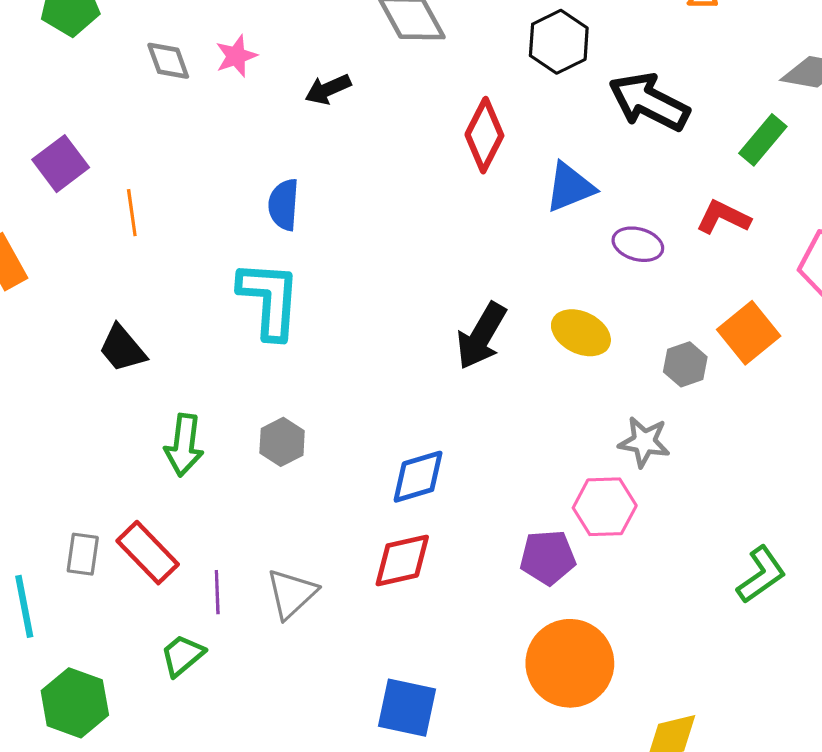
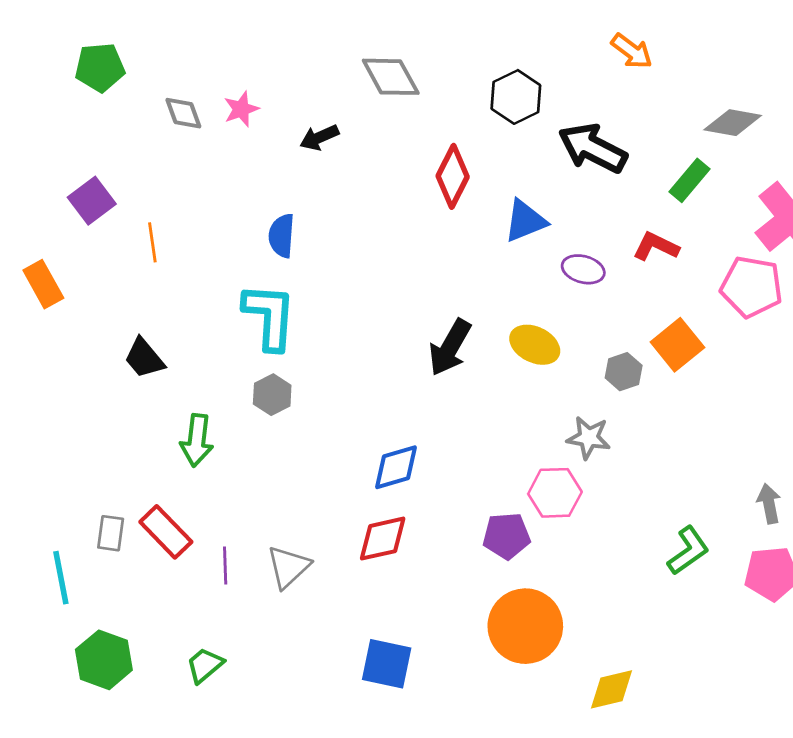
gray hexagon: (282, 442) -> (272, 395), moved
green trapezoid: (182, 655) -> (205, 665), moved

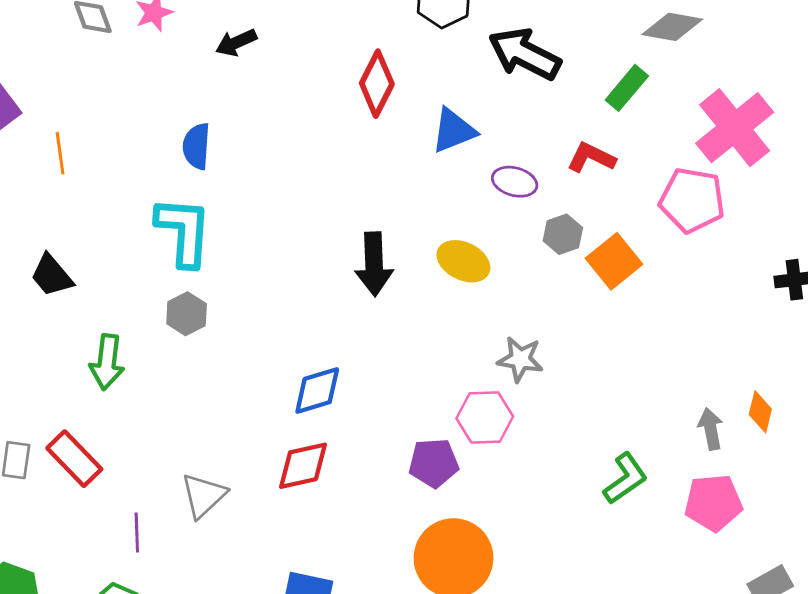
black arrow: (450, 347) -> (374, 264), turned -32
gray hexagon: (624, 372) -> (563, 234), moved
purple line: (225, 566) -> (137, 532), moved

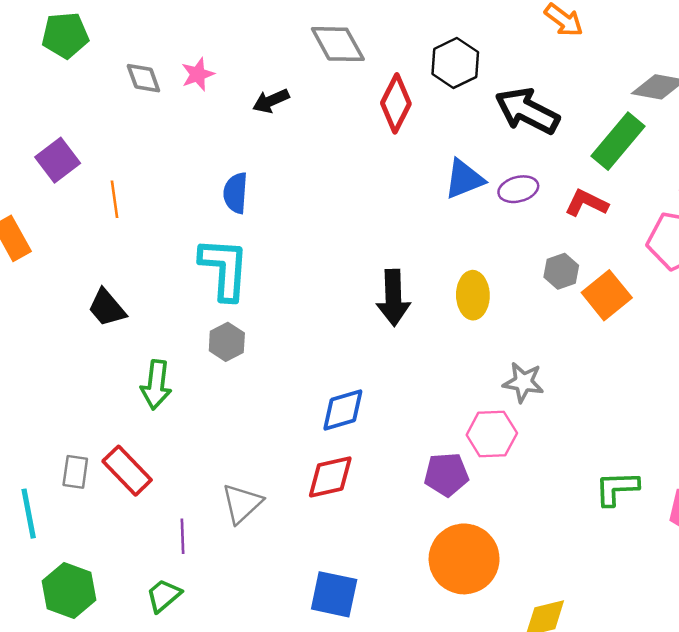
red diamond: (377, 84) -> (396, 103), moved
green rectangle: (627, 88) -> (618, 141), size x1.4
purple ellipse: (515, 182) -> (518, 189), moved, turned -30
yellow ellipse: (463, 261) -> (473, 295), turned 63
green L-shape: (625, 479) -> (617, 488), turned -147

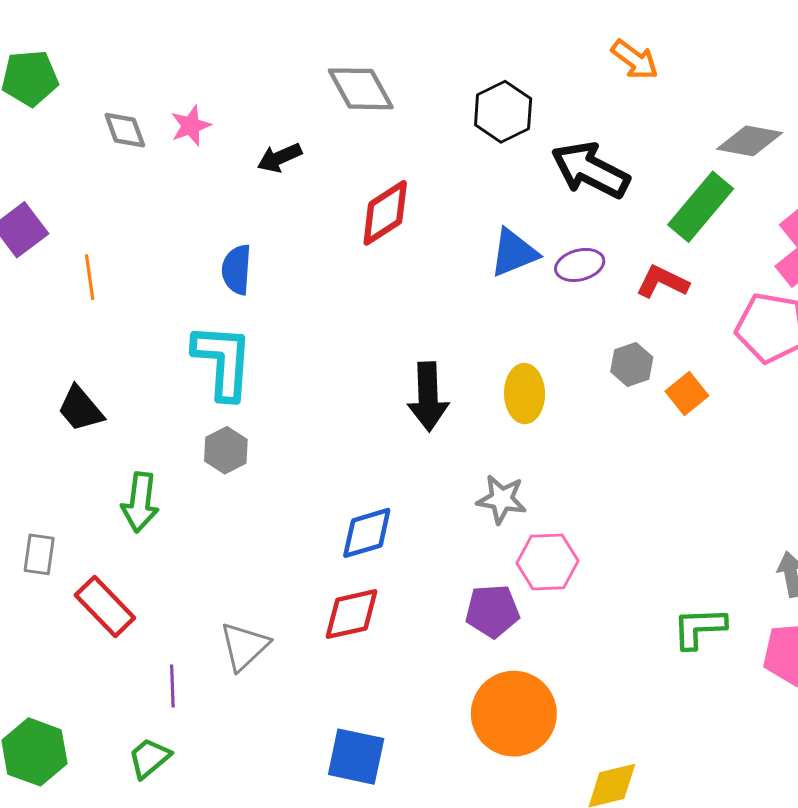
red diamond: (396, 103) -> (385, 213), moved, turned 30
orange square: (607, 295) -> (687, 394), size x0.7
gray star: (523, 382) -> (502, 499), moved
gray rectangle: (75, 472) -> (39, 554), moved

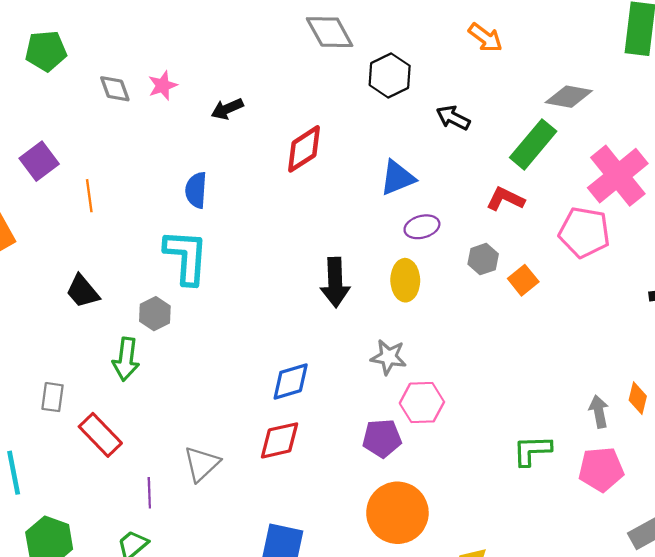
gray diamond: (361, 89) -> (330, 32), moved
black arrow: (590, 170) -> (453, 118), size x0.6
purple ellipse: (580, 265) -> (422, 227), moved
gray hexagon: (226, 450) -> (155, 314), moved

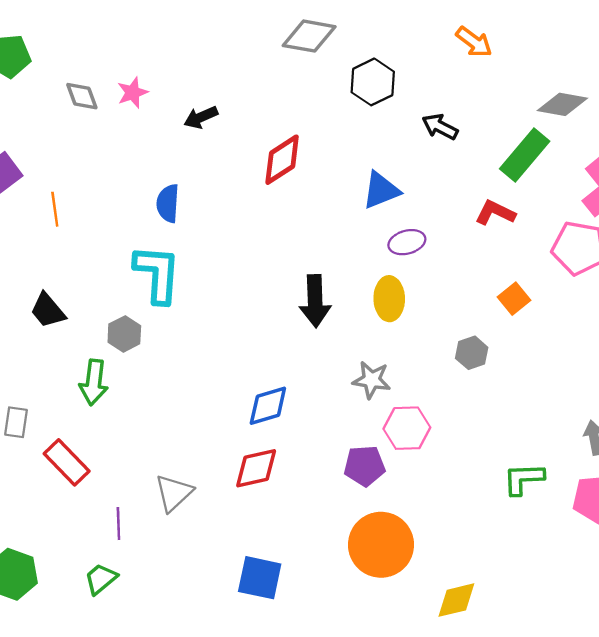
gray diamond: (330, 32) -> (309, 36), turned -51
gray hexagon: (483, 259) -> (472, 353), moved

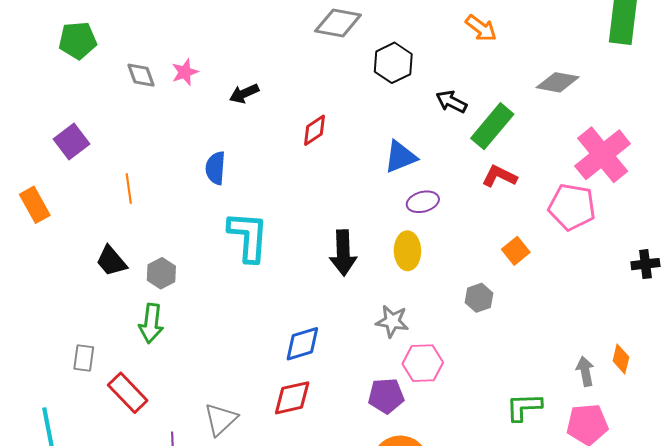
green rectangle: (525, 155) -> (492, 126), moved
red diamond: (282, 160) -> (315, 130), size x0.7
orange line: (55, 209) -> (129, 188), moved
cyan L-shape: (157, 274) -> (248, 236), moved
gray hexagon: (124, 334) -> (161, 273), moved

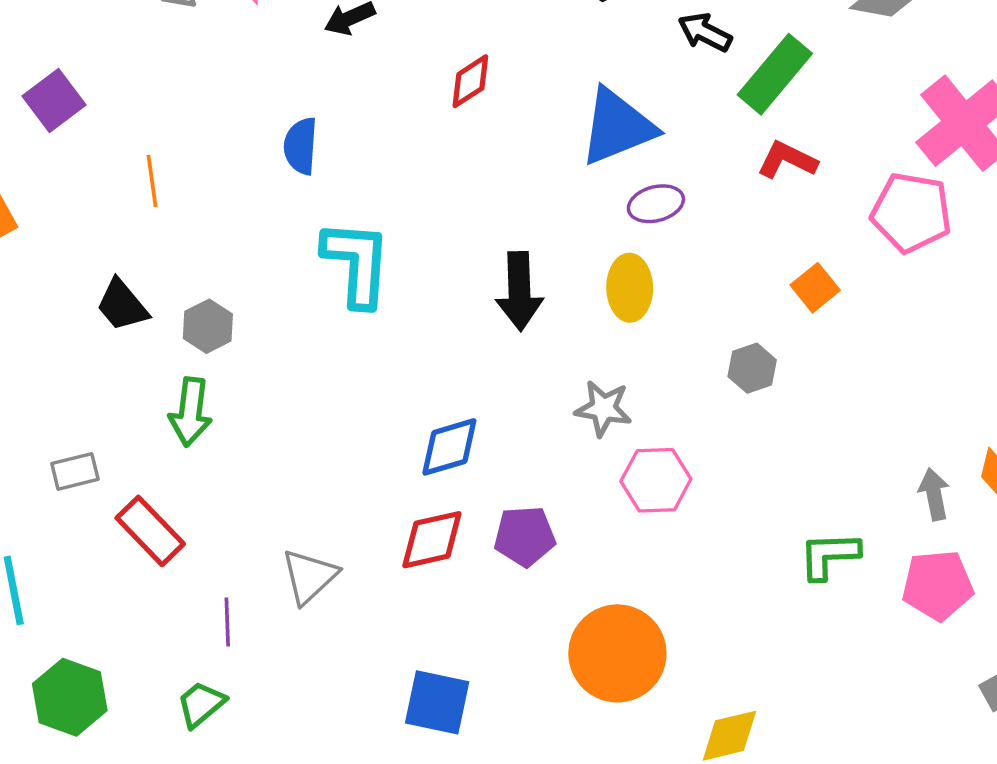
blue triangle: (400, 157) -> (617, 127), size x1.4
gray rectangle: (84, 358) -> (75, 471), turned 68
purple pentagon: (386, 396) -> (525, 536), moved

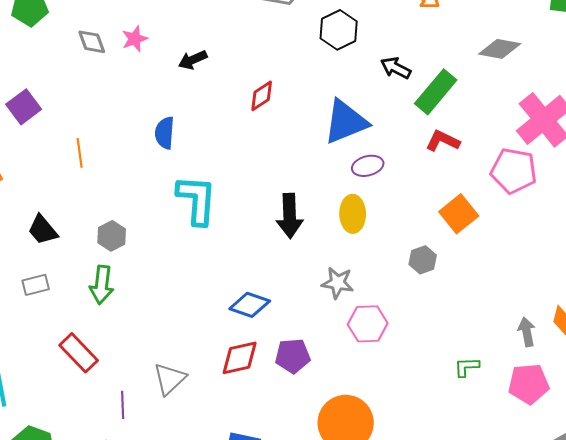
orange square: (815, 288) -> (459, 214), size x1.4
black trapezoid: (122, 305) -> (43, 230), moved
blue diamond: (449, 447) -> (250, 305), turned 36
gray rectangle: (75, 471) -> (36, 285), moved
green L-shape: (829, 555) -> (467, 367), size x0.7

